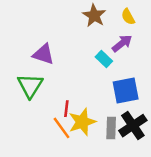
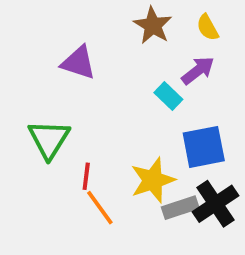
purple triangle: (43, 54) -> (78, 63), moved
red line: (66, 109) -> (86, 176), moved
yellow star: (82, 122) -> (153, 180), moved
gray rectangle: (111, 128) -> (180, 208), turned 70

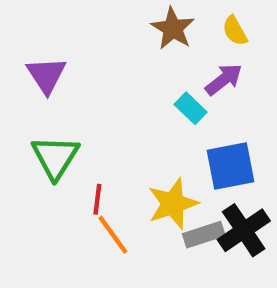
purple triangle: (78, 63) -> (46, 75), moved, turned 39

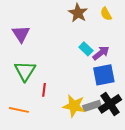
purple arrow: (224, 80) -> (101, 53), moved
yellow star: (173, 204) -> (74, 106), moved, turned 30
orange line: (113, 235) -> (19, 110), moved, turned -42

